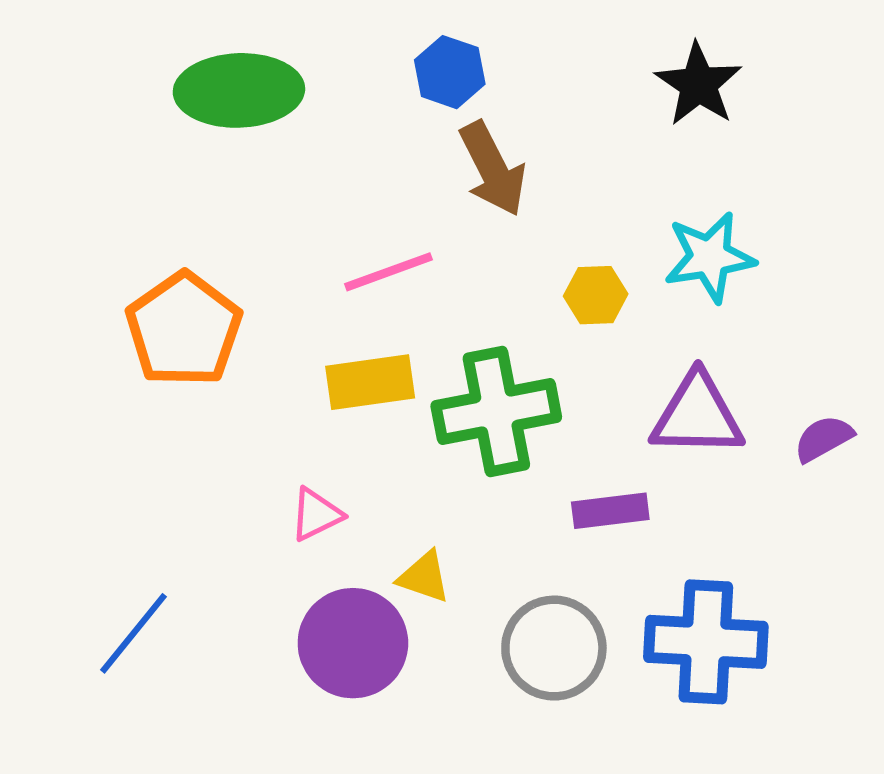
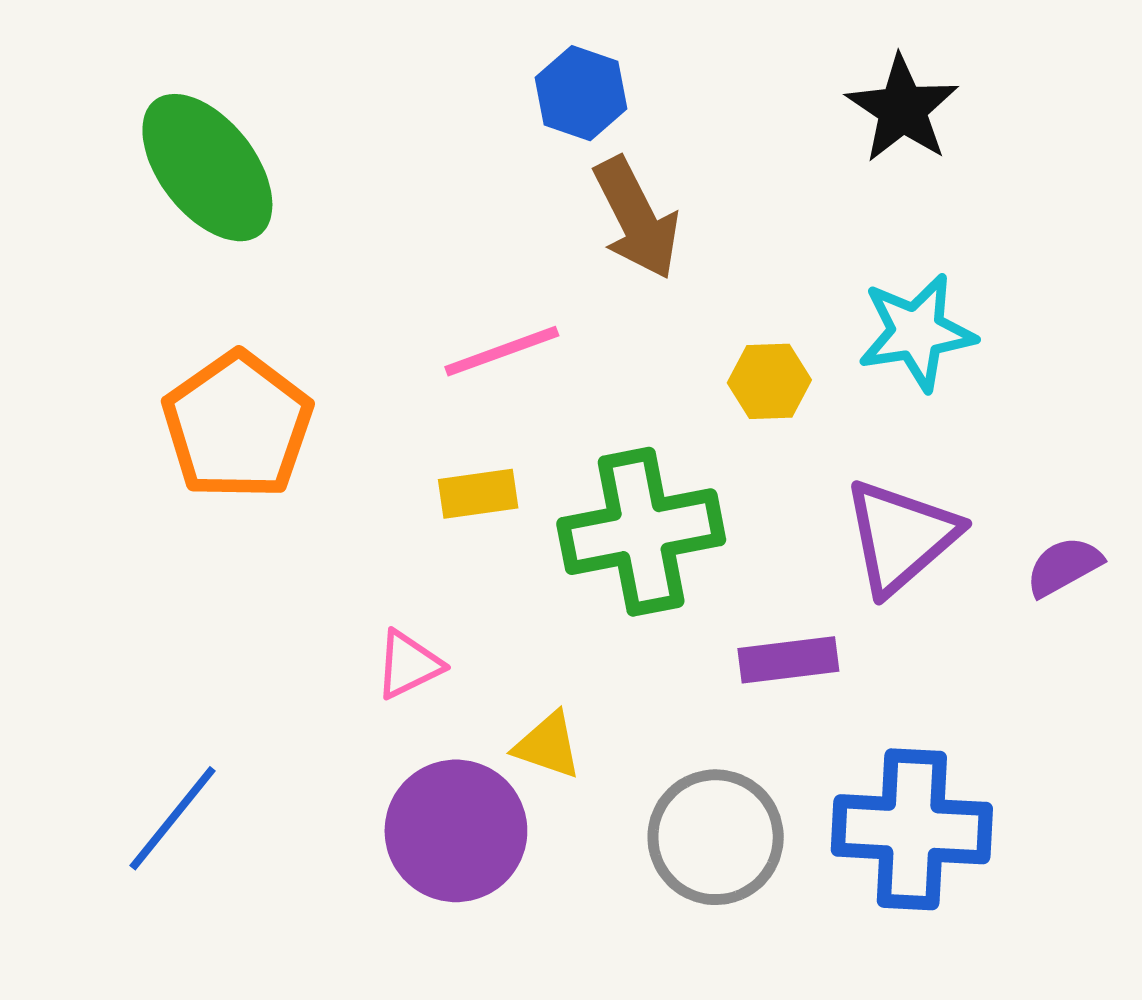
green ellipse: (239, 90) -> (207, 168), moved, turned 54
yellow rectangle: (370, 382) -> (478, 494), size x0.7
purple triangle: (697, 415) -> (901, 536), turned -42

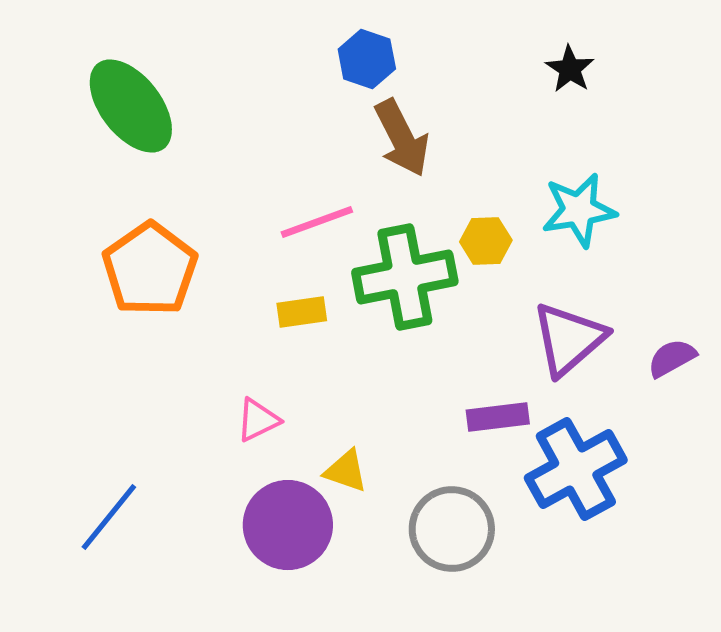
black star: (902, 109) -> (570, 69), size x0.7
green cross: (641, 532) -> (405, 277), moved
blue cross: (912, 829) -> (576, 469), moved, turned -32

